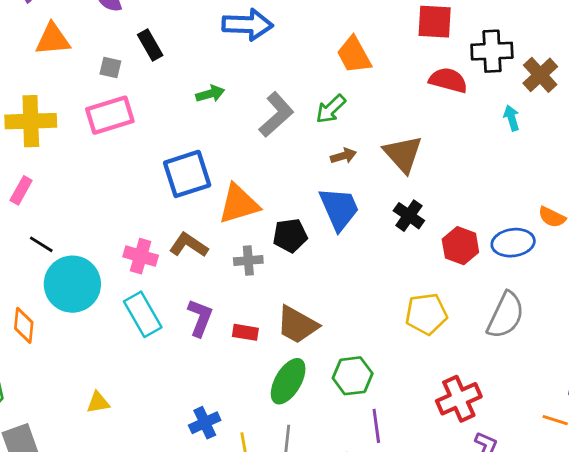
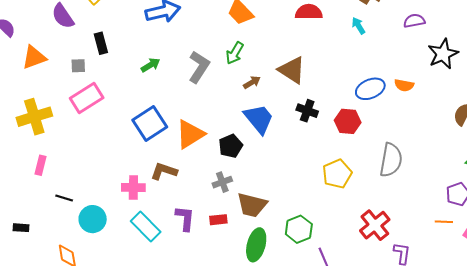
black rectangle: (150, 45) -> (101, 43), turned 30
blue ellipse: (513, 243) -> (370, 89), moved
gray cross: (248, 261) -> (222, 182), moved
cyan circle: (72, 284) -> (93, 219), size x0.7

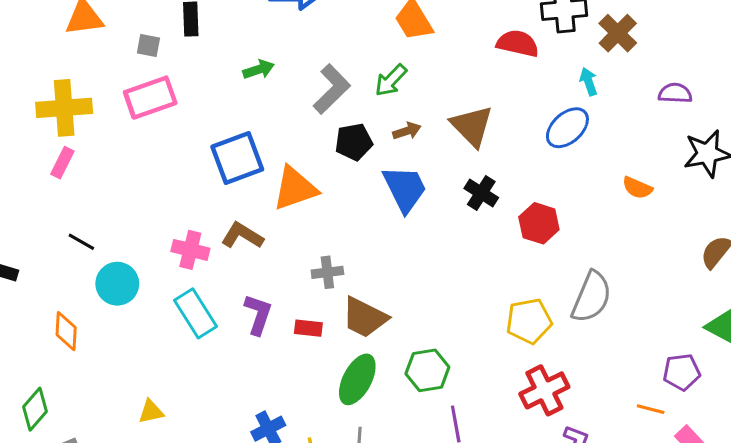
blue ellipse: (370, 89) -> (567, 128), moved, turned -32
black pentagon: (231, 146) -> (354, 142), moved
pink rectangle: (41, 165) -> (62, 163), moved
yellow pentagon: (337, 174) -> (529, 321), moved

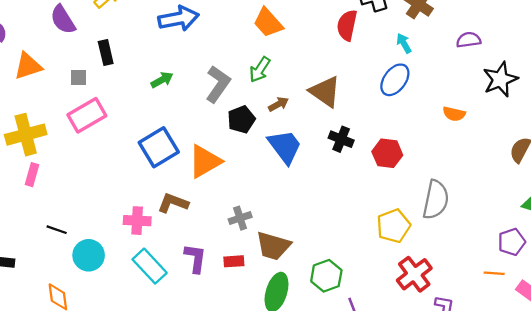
red semicircle: (518, 43) -> (347, 25), turned -80

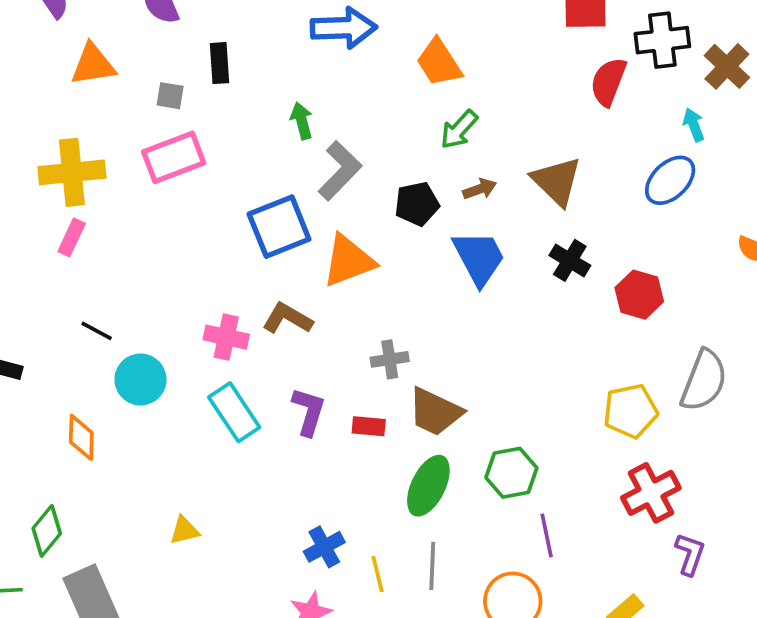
orange trapezoid: (268, 23) -> (439, 63), moved
green arrow: (162, 80) -> (302, 121), turned -85
gray L-shape: (218, 84) -> (340, 171), moved

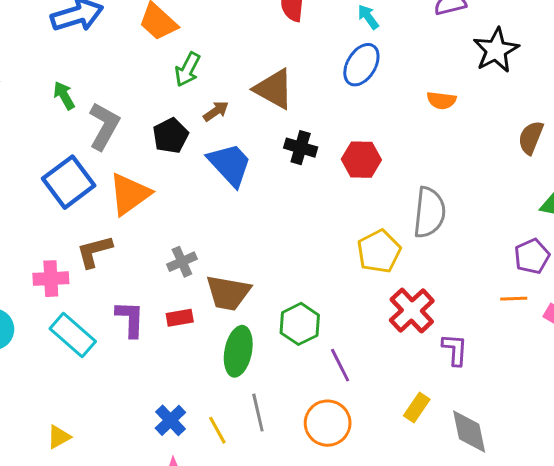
brown L-shape: (287, 318) -> (94, 251), turned -30

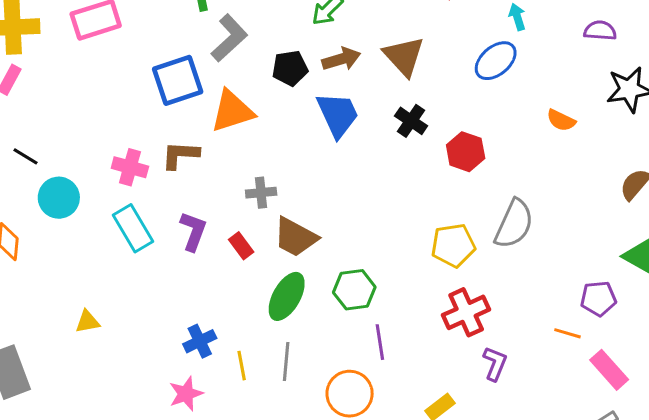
brown arrow: (216, 111) -> (341, 59), size x1.4
red rectangle: (180, 318) -> (241, 246), turned 45

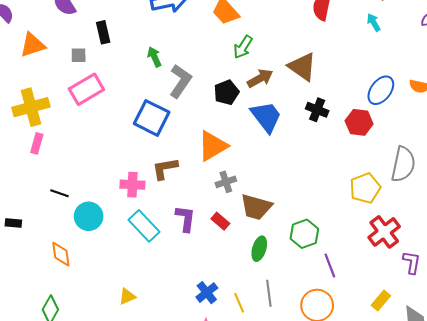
blue ellipse: (496, 61) -> (381, 90), moved
blue square: (178, 80) -> (152, 118), turned -32
orange triangle: (232, 111) -> (213, 146), moved
green ellipse: (287, 296) -> (259, 249), size x0.7

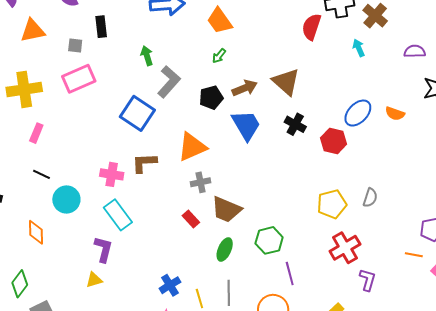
green arrow: (243, 47) -> (219, 56), moved, size x0.7
pink rectangle: (37, 143) -> (36, 133), moved
gray semicircle: (403, 164) -> (370, 198), moved, size x0.6
purple L-shape: (185, 218) -> (103, 249), moved

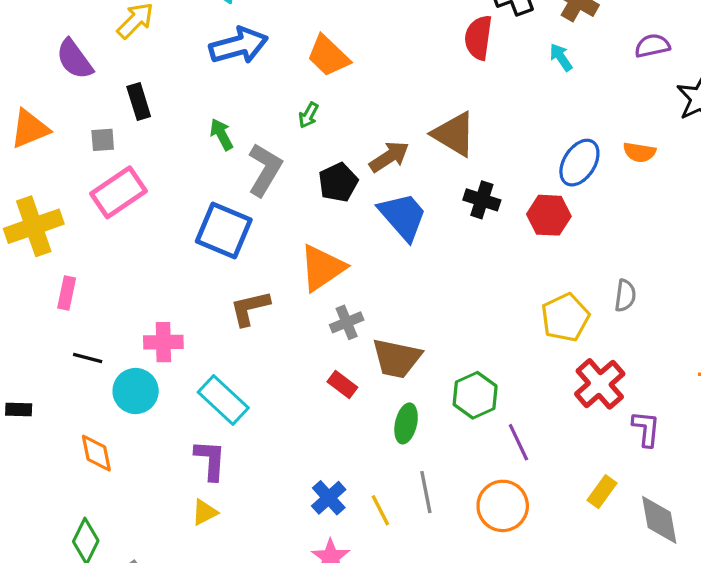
green arrow: (219, 56) -> (308, 115), moved
pink cross: (112, 174) -> (163, 342), moved

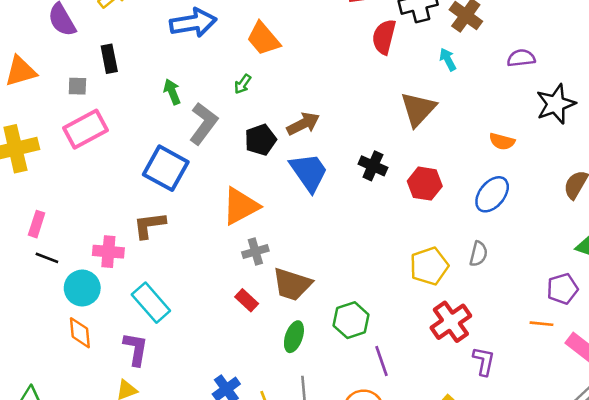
brown triangle: (454, 134) -> (418, 109), moved, turned 36
blue ellipse: (579, 163) -> (492, 194), moved
pink rectangle: (67, 293) -> (37, 224), moved
brown L-shape: (250, 308) -> (149, 225), moved
orange diamond: (96, 453) -> (80, 333), moved

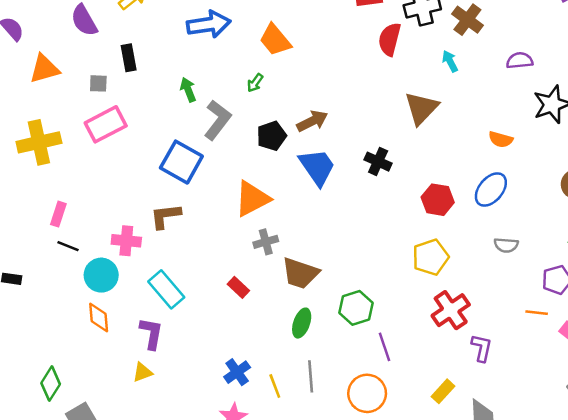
red hexagon: (425, 184) -> (438, 200), moved
gray semicircle: (479, 254) -> (506, 245), moved, turned 80
red rectangle: (247, 300) -> (238, 287), moved

